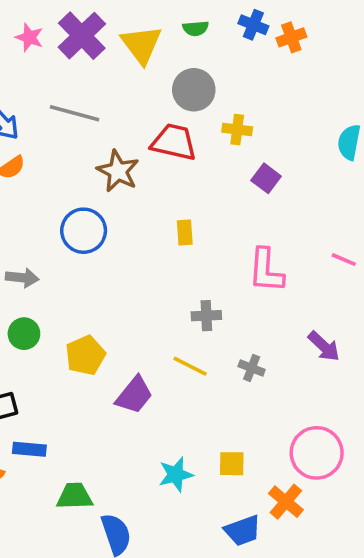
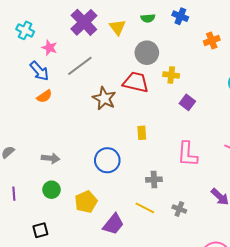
pink star: (29, 37) -> (49, 48), moved
orange cross: (291, 37) -> (212, 41), moved
yellow triangle: (141, 45) -> (117, 27), size x0.7
gray line: (75, 113) -> (80, 66), turned -52
blue circle: (84, 231) -> (107, 160), moved

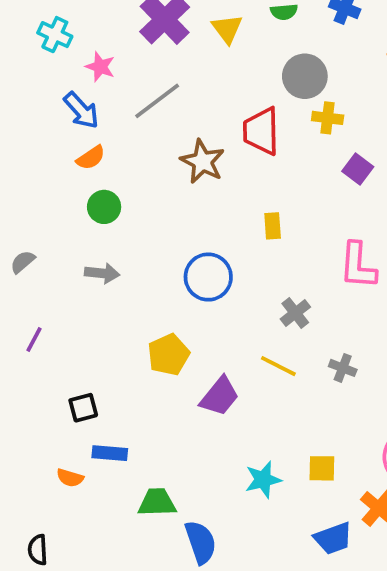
gray circle: (147, 53) -> (305, 76), moved
red trapezoid: (136, 82) -> (261, 131), turned -104
gray cross: (154, 180) -> (295, 313), turned -35
green circle: (51, 190) -> (104, 207), moved
purple line: (14, 194) -> (34, 340), turned 32

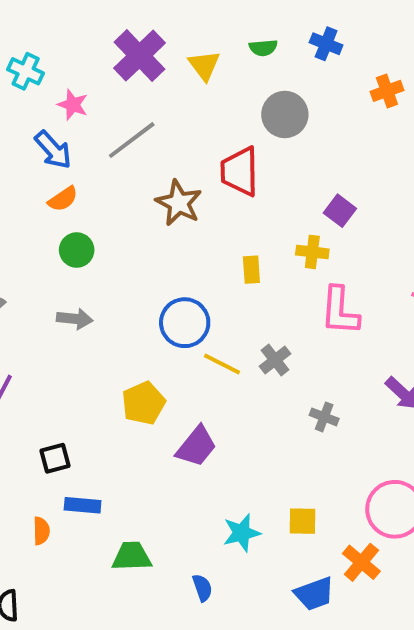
yellow cross: (328, 118) -> (312, 252), moved
yellow line: (278, 366) -> (222, 364), moved
orange semicircle: (70, 478) -> (41, 531), turned -108
blue semicircle: (201, 542) -> (202, 588), moved, size x0.6

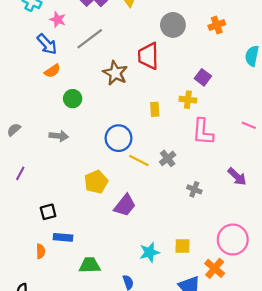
orange cross: (387, 91) -> (217, 25), moved
green circle: (77, 250) -> (73, 99), moved

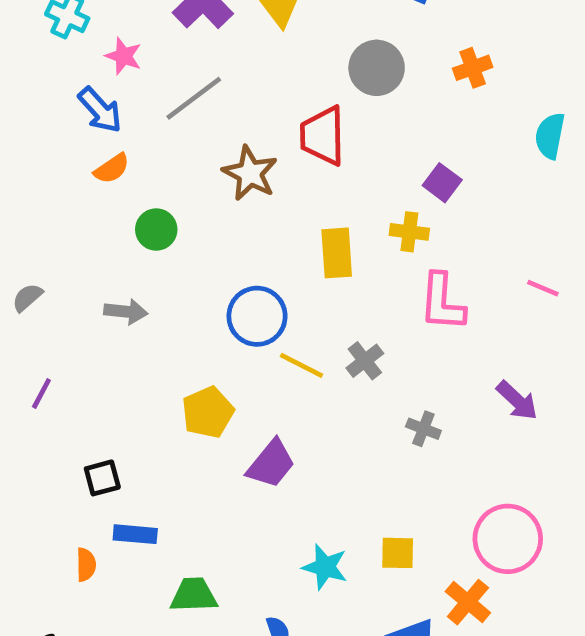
yellow rectangle: (155, 109) -> (337, 253), size x1.5
cyan star: (149, 252) -> (325, 567), turned 30

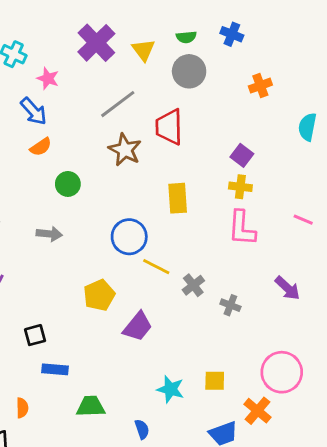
gray circle: (377, 68) -> (189, 71), moved
gray line: (194, 98) -> (118, 104), moved
yellow cross: (409, 232) -> (240, 187), moved
gray cross: (365, 361) -> (193, 285), moved
orange semicircle: (86, 565) -> (22, 408), moved

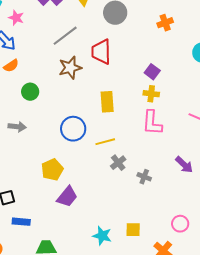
brown star: (125, 150) -> (70, 68), turned 30
yellow line: (156, 267) -> (105, 142), moved, turned -42
purple trapezoid: (138, 327) -> (67, 197), moved
pink circle: (282, 372) -> (180, 224), size x0.6

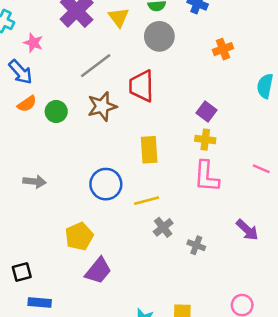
green circle: (30, 92) -> (56, 111), moved

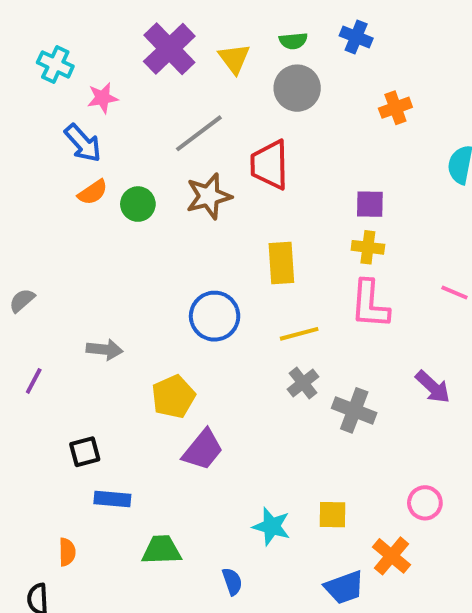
pink star: (33, 43) -> (103, 98), turned -30
purple square: (206, 111) -> (370, 204), turned -36
gray arrow: (35, 182) -> (104, 350), moved
yellow line: (147, 201) -> (299, 334), moved
gray cross: (196, 245) -> (354, 410), size x1.5

